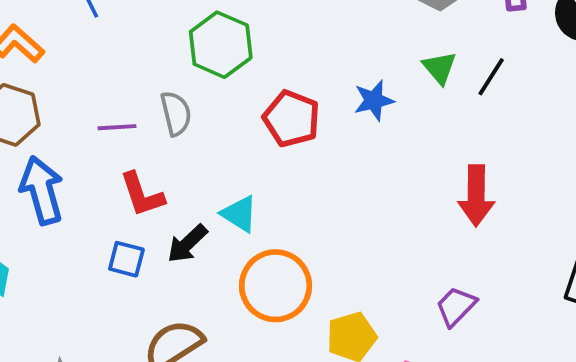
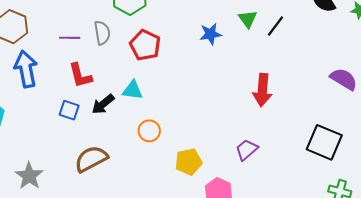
red pentagon: (292, 119) -> (145, 45), moved
cyan triangle: (239, 214) -> (133, 90), turned -30
orange circle: (276, 286) -> (149, 131), size x0.6

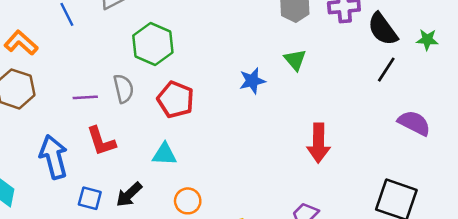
black line: (275, 26) -> (386, 70), moved
blue arrow: (26, 69) -> (54, 157), moved
black arrow: (103, 104) -> (129, 195), moved
blue square: (69, 110) -> (90, 198), moved

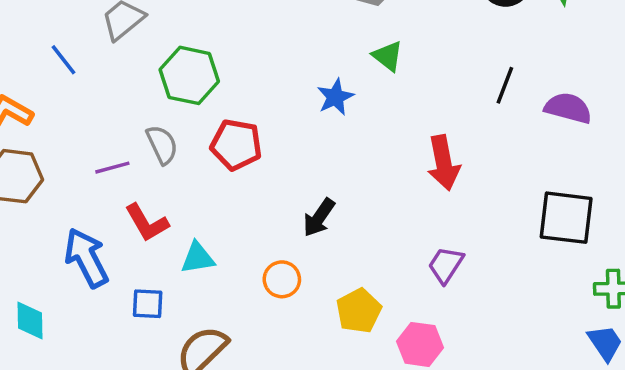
black line: (386, 70) -> (505, 85), moved
cyan triangle: (164, 154) -> (198, 258), moved
black arrow: (129, 195) -> (319, 218), moved

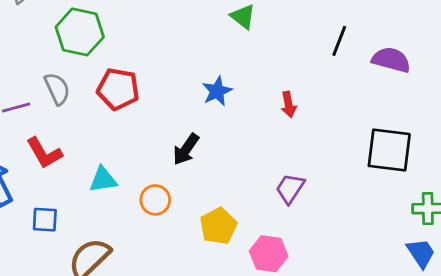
blue star: (335, 97) -> (217, 91), moved
red arrow: (444, 163) -> (289, 105), size x0.6
cyan triangle: (198, 258) -> (103, 180), moved

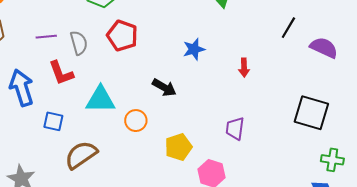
gray semicircle: (57, 89) -> (79, 43), moved
black arrow: (186, 149) -> (164, 88), turned -105
cyan triangle: (103, 180) -> (101, 99), size x1.4
purple trapezoid: (290, 188) -> (235, 129), turned -35

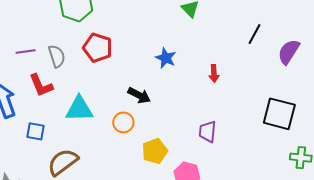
purple semicircle: (324, 48) -> (289, 52), turned -80
blue star: (194, 49) -> (166, 58), turned -30
orange circle: (136, 121) -> (123, 122), moved

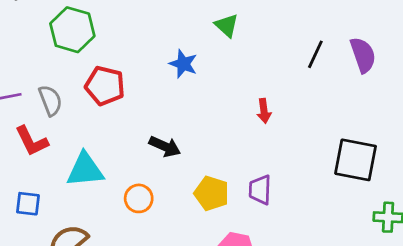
purple semicircle: (289, 52) -> (363, 55), moved, turned 132
blue star: (166, 58) -> (183, 64), moved
orange circle: (123, 122) -> (139, 198), moved
yellow pentagon: (155, 151) -> (212, 193), moved, turned -30

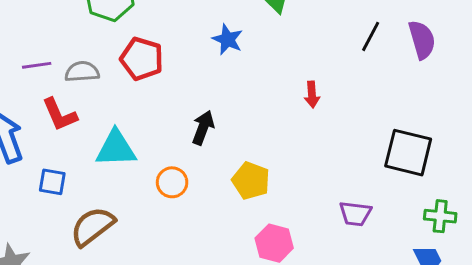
gray semicircle: (50, 100) -> (82, 72), turned -76
black arrow: (165, 146) -> (203, 128), turned -96
purple trapezoid: (260, 190) -> (355, 214), moved, turned -88

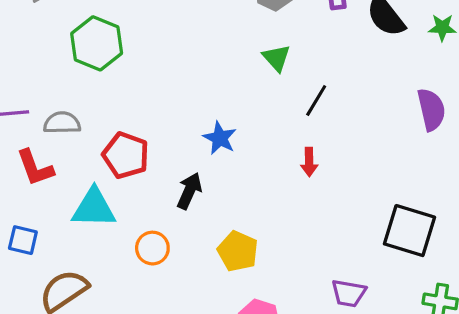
black line: (371, 36) -> (316, 100), moved
blue star: (228, 39) -> (220, 138), moved
red pentagon: (142, 59) -> (126, 155), moved

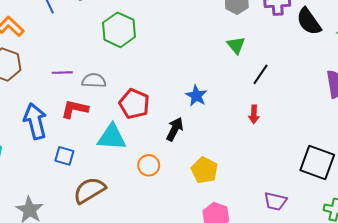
red L-shape: (35, 168) -> (75, 109), turned 120

